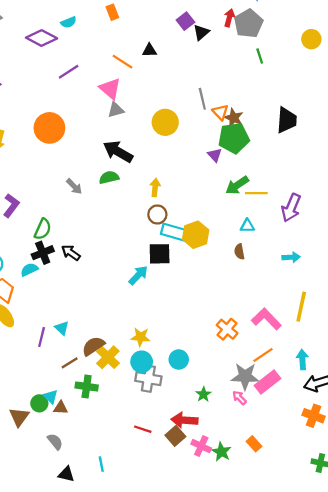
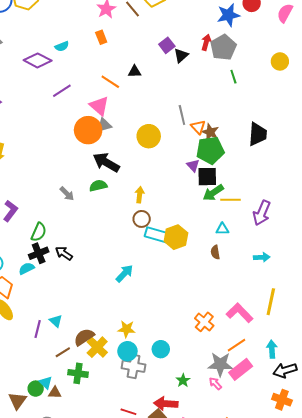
orange circle: (49, 128) -> (88, 130), moved
black square: (160, 254) -> (207, 177), moved

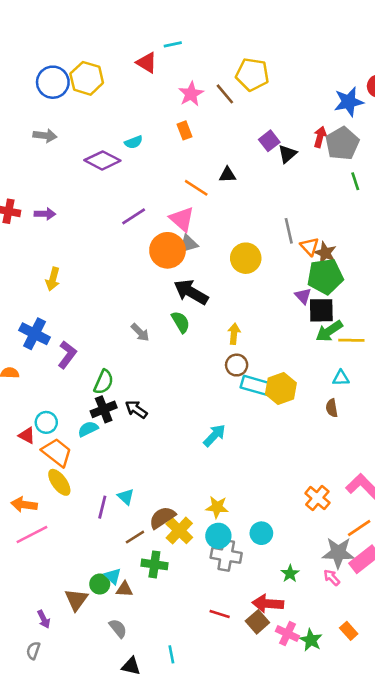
purple line: (62, 91) -> (134, 216), moved
green semicircle: (98, 186) -> (181, 322), turned 72

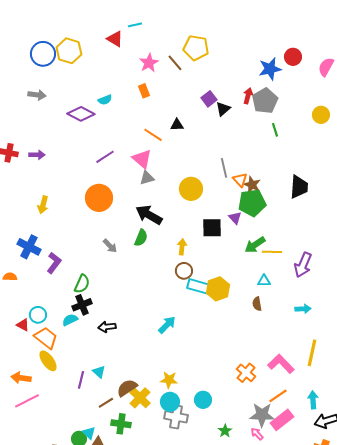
orange circle: (168, 250) -> (99, 198), moved
black square: (321, 310) -> (212, 228), moved
green semicircle: (181, 322) -> (141, 238), turned 54
black arrow: (136, 409) -> (107, 327), moved, turned -42

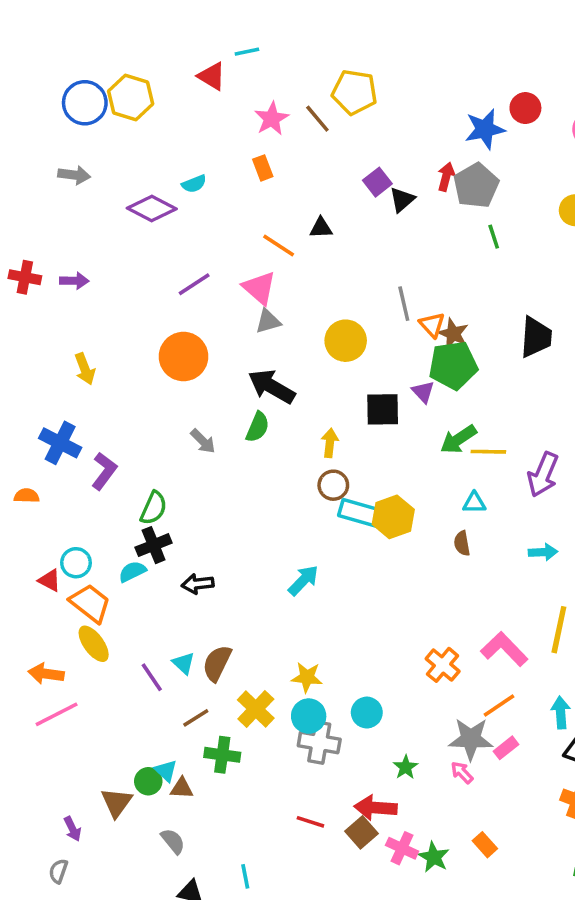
yellow arrow: (43, 205) -> (85, 369), turned -36
purple line: (81, 380) -> (152, 677), turned -48
brown semicircle: (127, 388) -> (217, 663), moved, turned -30
pink rectangle: (282, 420) -> (506, 748), size x0.6

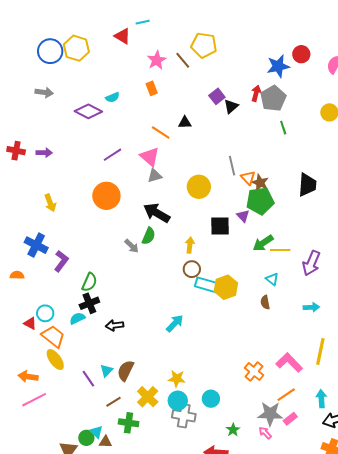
gray arrow: (203, 441) -> (132, 246), moved
cyan triangle: (474, 503) -> (272, 279), turned 40
cyan triangle: (184, 663) -> (106, 371), turned 32

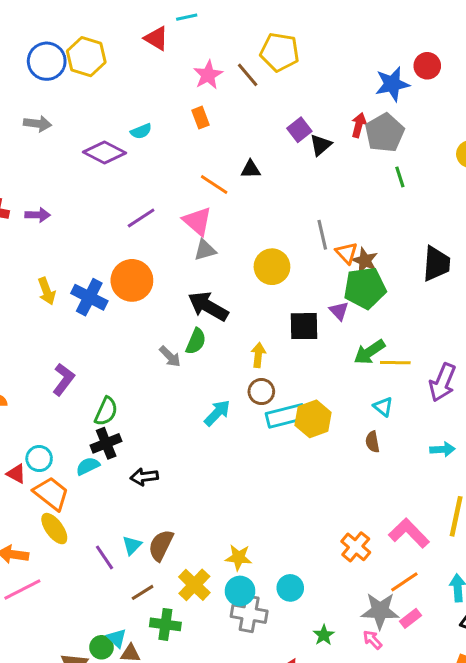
blue cross: (36, 245) -> (89, 297), moved
cyan rectangle: (208, 285) -> (286, 416), turned -30
cyan arrow: (175, 323) -> (217, 413), moved

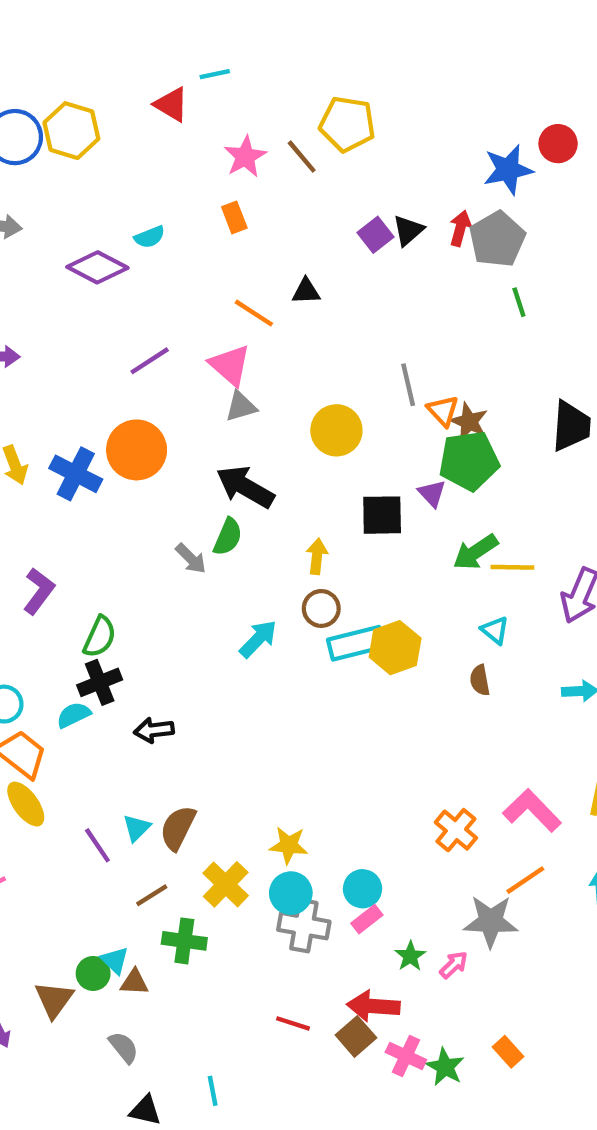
black triangle: (321, 145) -> (408, 230), moved
pink rectangle: (411, 618) -> (367, 919), moved
pink arrow: (372, 640) -> (454, 965), moved, turned 90

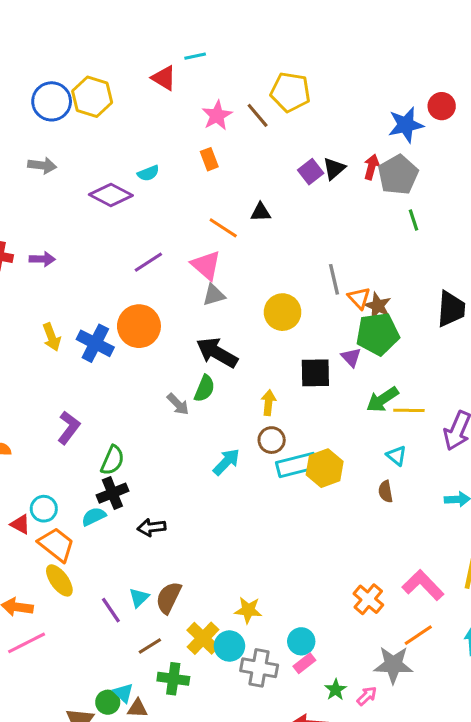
cyan circle: (291, 893) -> (229, 646), moved

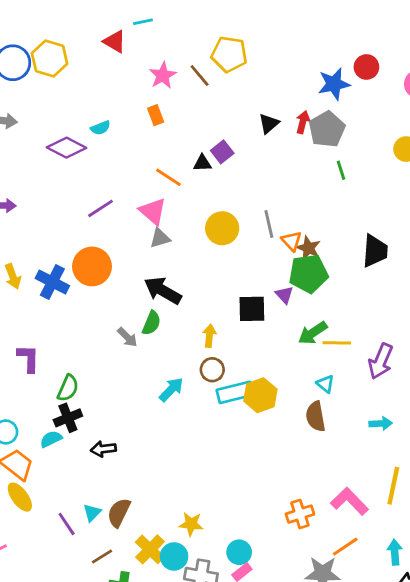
purple square: (311, 172) -> (222, 152), moved
yellow circle: (283, 312) -> (222, 228), moved
purple L-shape: (69, 428) -> (28, 358), turned -36
brown semicircle: (386, 492) -> (316, 416), size x1.5
orange cross: (368, 599) -> (300, 514), turned 32

